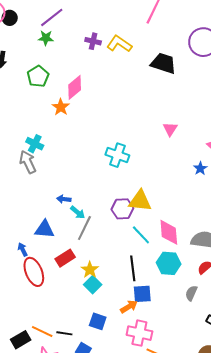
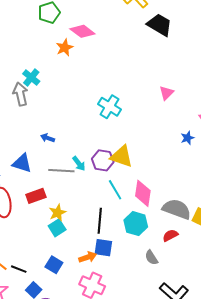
black trapezoid: (163, 63) -> (160, 25), moved
pink diamond: (75, 87) -> (82, 31), turned 65
cyan arrow: (78, 212) -> (79, 163), moved
gray line: (84, 228) -> (61, 171), turned 55
gray semicircle: (191, 293) -> (151, 258), turned -70

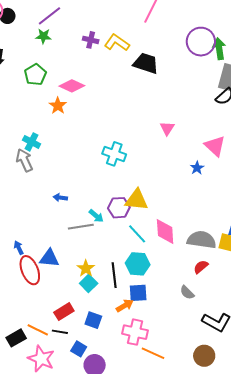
blue triangle: (22, 163) -> (49, 258), moved
red rectangle: (36, 196) -> (64, 312), moved
black line: (100, 221) -> (114, 275), moved
cyan hexagon: (136, 224) -> (138, 264), moved

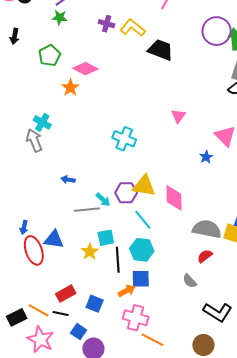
pink diamond: (165, 232) -> (174, 198), moved
blue arrow: (19, 248) -> (24, 227), turned -144
cyan square: (89, 283) -> (106, 238), moved, turned 30

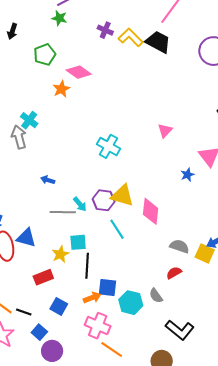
black trapezoid: (161, 50) -> (158, 42), moved
gray semicircle: (207, 229) -> (179, 246), size x0.7
cyan hexagon: (142, 250) -> (131, 303), moved
red rectangle: (66, 294) -> (43, 277), moved

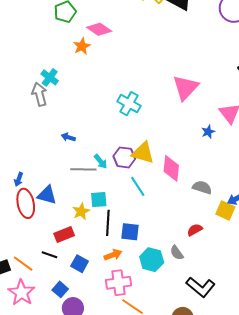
pink triangle: (165, 130) -> (185, 88), size x1.8
gray semicircle: (179, 246) -> (202, 187), moved
blue square: (108, 287) -> (130, 232), moved
black line: (24, 312) -> (49, 255), moved
pink cross: (98, 326) -> (119, 283), turned -30

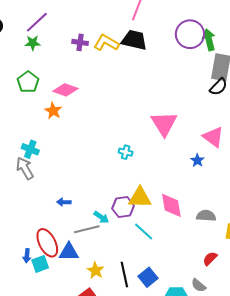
cyan cross: (129, 104) -> (126, 152), moved, size x0.6
blue triangle: (47, 195) -> (69, 252), moved
cyan square: (99, 200) -> (40, 264), moved
red ellipse: (26, 203) -> (47, 243), moved
blue square: (130, 232) -> (148, 277), turned -30

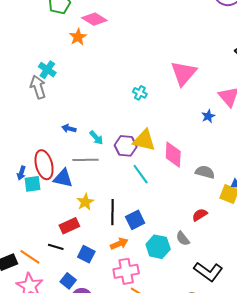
cyan arrow: (101, 217) -> (96, 138), moved

